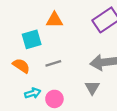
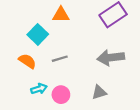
cyan square: (32, 39) -> (38, 34), turned -30
gray triangle: (92, 87) -> (99, 92), moved, turned 42

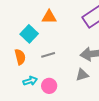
orange semicircle: (27, 61) -> (20, 57), turned 42
gray triangle: (99, 92) -> (82, 75), moved

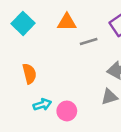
cyan square: (29, 34) -> (23, 23), moved
gray line: (48, 55) -> (89, 41), moved

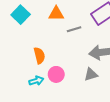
orange semicircle: (29, 74) -> (39, 56), moved
pink circle: (67, 111) -> (56, 74), moved

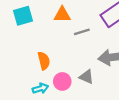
cyan square: (21, 15) -> (23, 16), turned 30
gray triangle: (91, 74) -> (86, 77), moved, turned 40

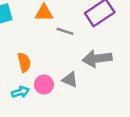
gray line: (82, 32) -> (65, 31), turned 35

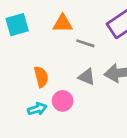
gray triangle: (70, 80) -> (87, 77), moved

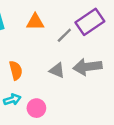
gray line: (85, 43) -> (64, 35), moved, turned -63
pink circle: (63, 101) -> (36, 108), moved

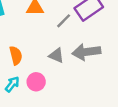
cyan arrow: (12, 100) -> (12, 84), turned -35
pink circle: (36, 108) -> (36, 82), moved

